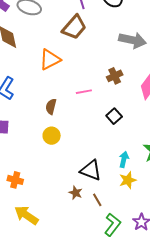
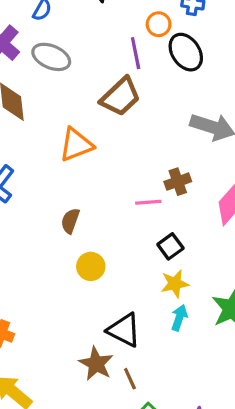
pink line: (84, 92) -> (148, 202), moved
yellow circle: (52, 136) -> (91, 266), moved
yellow star: (128, 180) -> (175, 284), moved
brown star: (76, 193) -> (96, 364), size x1.5

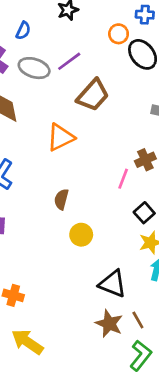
purple line: (136, 53) -> (69, 61), moved, turned 70
pink line: (148, 202) -> (123, 179), turned -60
brown star: (96, 364) -> (109, 324), moved
brown line: (130, 379) -> (138, 320), moved

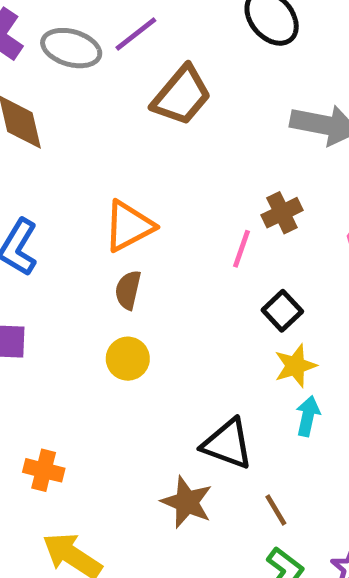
orange triangle: (60, 137) -> (129, 226), moved
yellow circle: (81, 235) -> (128, 359), moved
brown star: (109, 324) -> (187, 502), moved

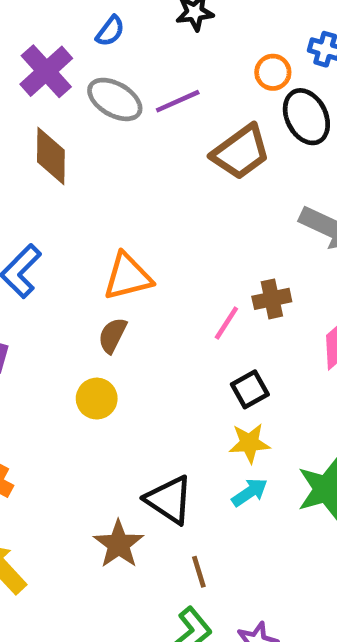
brown trapezoid: (182, 96) -> (241, 152), moved
cyan arrow: (308, 416) -> (250, 492), turned 30

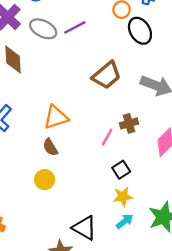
brown trapezoid: (241, 152) -> (107, 75), moved
brown semicircle: (112, 335) -> (50, 147), turned -54

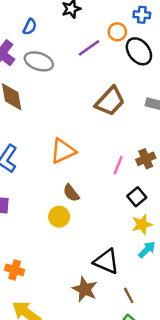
purple line: (75, 27) -> (89, 48), moved
brown cross: (129, 123) -> (146, 159), moved
brown semicircle: (50, 147) -> (71, 193), moved

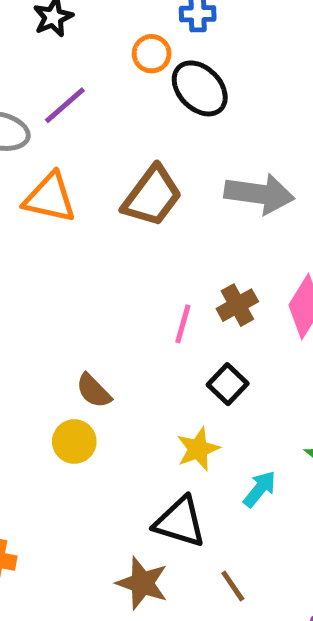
purple line: (89, 48) -> (65, 105), moved
orange triangle: (63, 151) -> (50, 198), moved, turned 44
yellow star: (142, 224) -> (198, 449), moved

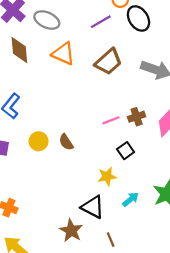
purple line: (65, 105) -> (101, 22), moved
pink line: (183, 324) -> (111, 120), turned 42
yellow circle: (74, 442) -> (39, 141), moved

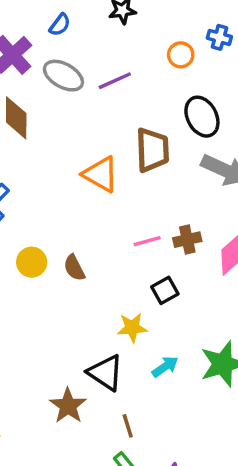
black ellipse: (138, 18) -> (202, 117), moved
purple line: (101, 22) -> (115, 81), moved
orange triangle: (63, 54) -> (101, 174), moved
brown trapezoid: (108, 62) -> (152, 150), turned -56

